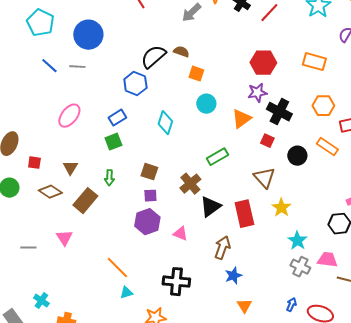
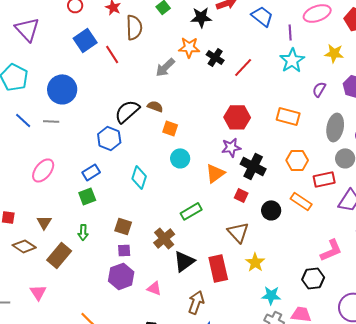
cyan star: (297, 241) -> (271, 295), turned -30

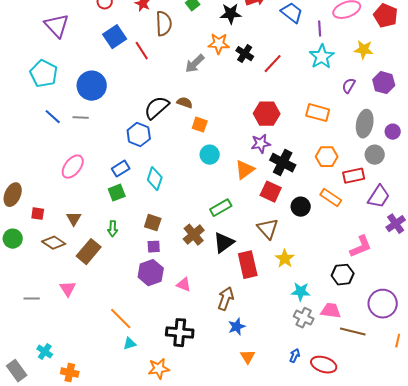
cyan diamond: (139, 177) -> (155, 179), moved
red square: (241, 195) -> (271, 192), size x1.5
black triangle: (184, 261) -> (224, 243), moved

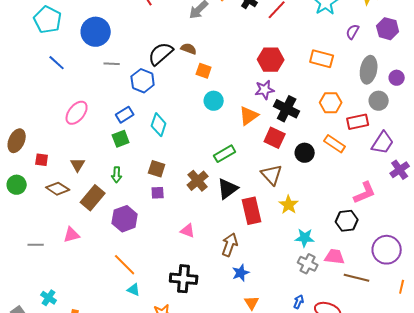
gray line: (81, 118) -> (112, 64), moved
purple hexagon: (151, 273) -> (125, 219), moved
pink triangle: (68, 289) -> (72, 235), turned 48
cyan triangle: (130, 344) -> (134, 290), turned 40

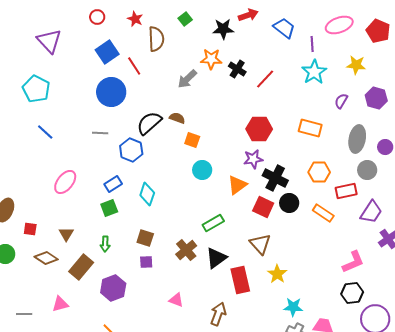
blue circle: (96, 32) -> (111, 92), moved
black circle: (305, 153) -> (289, 203), moved
black hexagon: (347, 221) -> (352, 293), moved

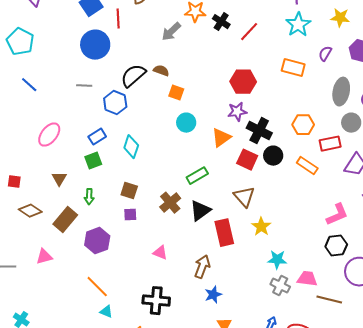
red line: (134, 66) -> (118, 19), turned 30
orange rectangle: (310, 128) -> (293, 68), moved
brown triangle: (66, 234) -> (59, 179), moved

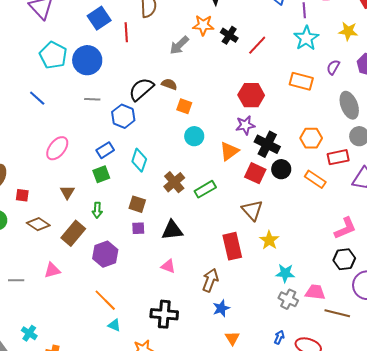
cyan pentagon: (20, 42) -> (53, 55), moved
blue circle: (95, 45) -> (87, 60), moved
gray ellipse: (341, 92) -> (349, 105), turned -32
brown cross: (170, 203) -> (174, 182), moved
black triangle: (200, 211) -> (172, 230), moved, turned 30

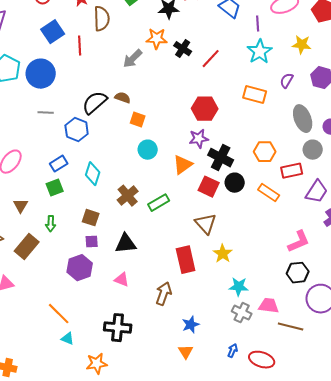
purple hexagon: (105, 254) -> (80, 268), moved
blue star: (221, 308) -> (191, 325), moved

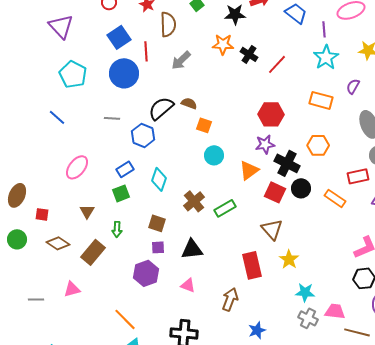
gray arrow: (133, 59) -> (181, 60), moved
blue circle: (41, 74) -> (124, 73), moved
orange hexagon: (265, 152) -> (318, 145), moved

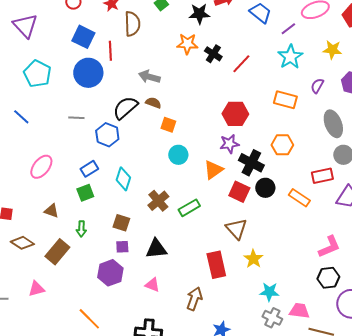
purple line: (324, 29) -> (288, 29), turned 56
blue square: (119, 37) -> (83, 37), turned -30
gray arrow: (181, 60) -> (149, 77), moved, turned 60
brown triangle: (87, 211) -> (51, 211), turned -42

